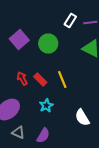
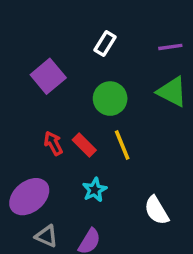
white rectangle: (70, 21) -> (105, 43), moved
green circle: (48, 44) -> (110, 99), moved

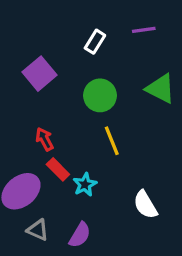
purple line: (170, 47) -> (144, 30), moved
red rectangle: (84, 145) -> (58, 169), moved

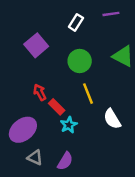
red rectangle: (58, 169) -> (57, 107), moved
white semicircle: (145, 205) -> (112, 119), moved

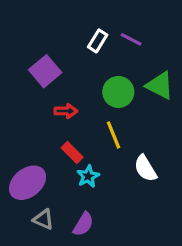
purple line: (111, 14) -> (131, 39), moved, turned 35
green circle: (80, 61) -> (118, 92), moved
red arrow: (40, 92) -> (66, 111), moved, turned 119

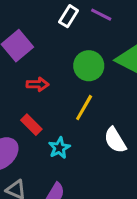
yellow line: (114, 135) -> (84, 108), turned 52
red rectangle: (72, 152) -> (31, 125), moved

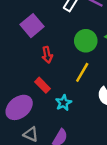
red arrow: (38, 84) -> (47, 55), turned 77

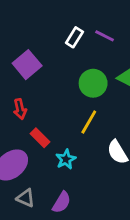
red arrow: (47, 55) -> (20, 109), moved

